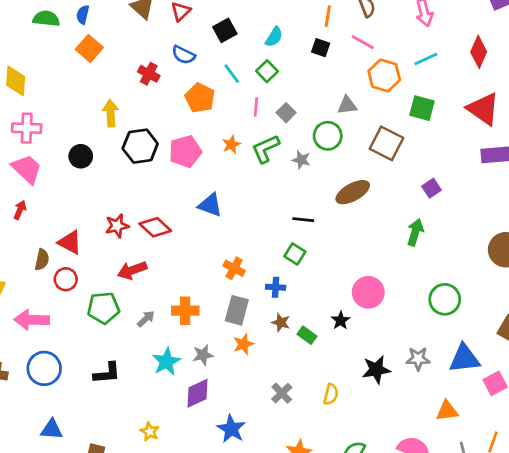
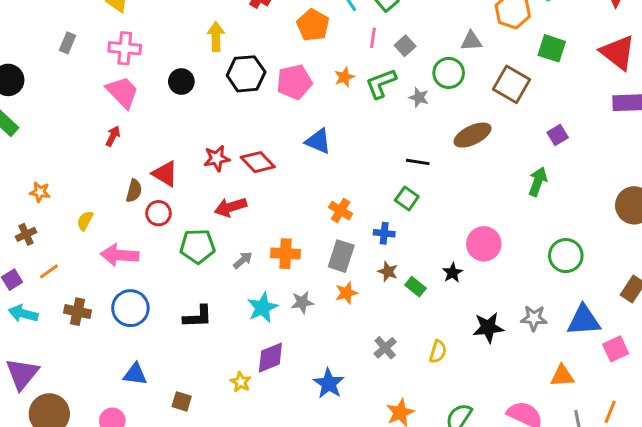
purple diamond: (197, 393) -> (270, 358), moved

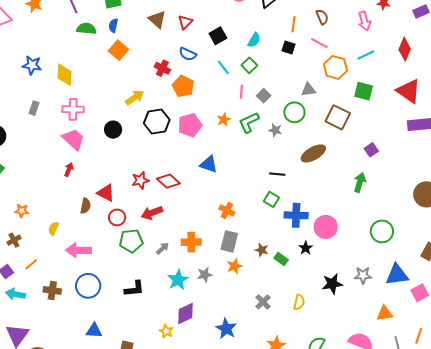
orange pentagon: (313, 25) -> (183, 86), moved
yellow arrow: (216, 37) -> (135, 98), turned 60
red circle: (158, 213) -> (117, 217), moved
blue cross: (384, 233) -> (296, 215), moved, size x1.6

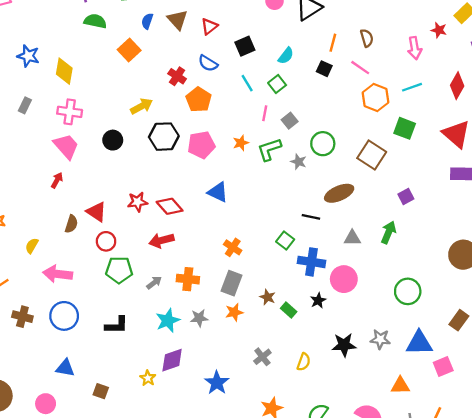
blue semicircle: (113, 25) -> (147, 21), moved
gray triangle: (308, 90) -> (352, 238), moved
black line: (277, 174) -> (311, 217), moved
red arrow: (152, 213) -> (162, 240), moved

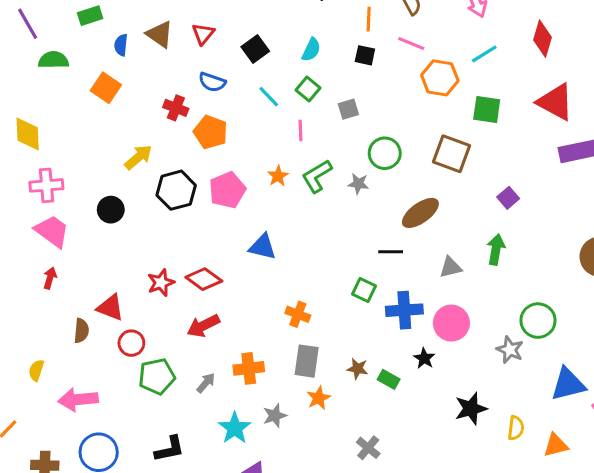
gray square: (290, 121) -> (348, 109), moved, turned 35
gray star: (380, 339) -> (510, 350), moved, turned 30
yellow semicircle: (304, 362) -> (516, 428), moved

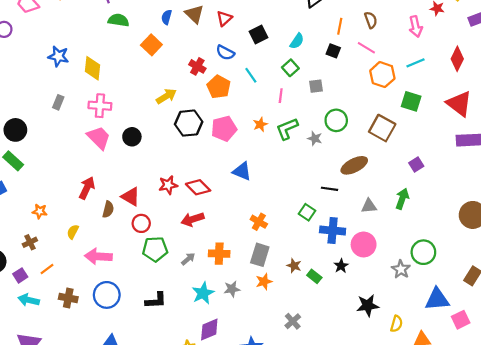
cyan line: (269, 97) -> (251, 75), moved
black circle: (111, 210) -> (132, 137), moved
red arrow: (50, 278) -> (87, 188), moved, size x1.5

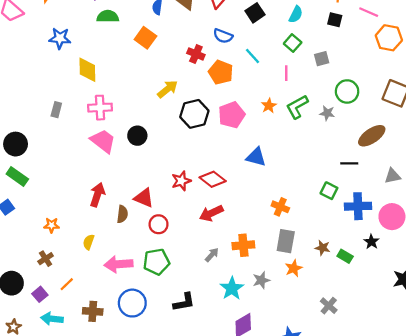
blue star: (58, 56) -> (60, 38), moved
green pentagon: (155, 249) -> (156, 262), moved

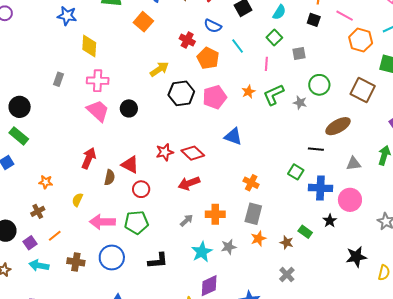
brown star: (323, 248) -> (287, 242), moved

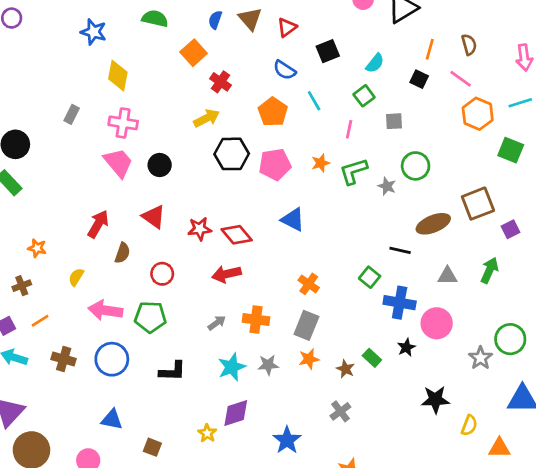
red cross: (187, 40) -> (220, 82), moved
brown square: (363, 90) -> (478, 204), moved, turned 35
red triangle: (130, 165) -> (154, 217), moved

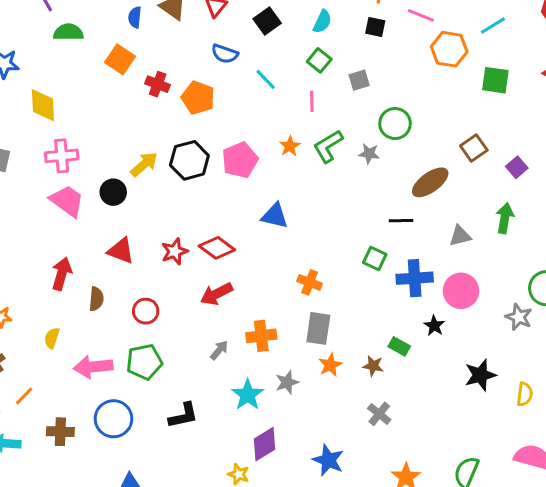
orange pentagon: (273, 112) -> (198, 98), moved
yellow arrow: (207, 118) -> (144, 164), moved
brown square: (478, 204) -> (474, 148), size x0.7

